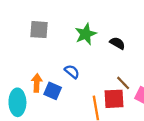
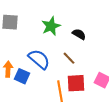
blue semicircle: (72, 72) -> (39, 59), size x1.6
brown line: (123, 83) -> (69, 58), moved

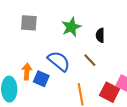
black semicircle: (79, 34) -> (100, 35), turned -120
red square: (76, 83) -> (110, 92), moved, turned 30

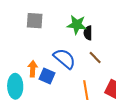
green star: (71, 27) -> (77, 25), turned 30
black semicircle: (100, 35) -> (88, 33), moved

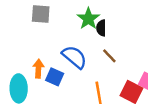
green star: (77, 25) -> (88, 19), turned 30

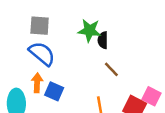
green star: (88, 19) -> (89, 30), turned -30
blue semicircle: (74, 57) -> (42, 54), moved

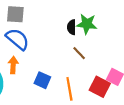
green star: (89, 30) -> (87, 24), moved
blue square: (54, 91) -> (42, 80), moved

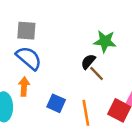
black semicircle: (72, 27) -> (88, 62), moved, turned 40

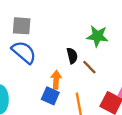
black semicircle: (88, 62) -> (72, 56), moved, turned 126
orange arrow: (24, 87) -> (56, 80), moved

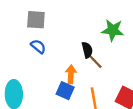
blue semicircle: (24, 52) -> (38, 46), size x0.6
brown line: (89, 67) -> (95, 62), moved

